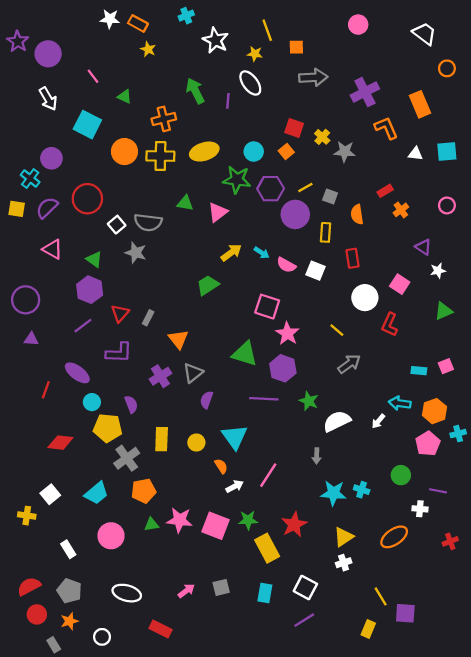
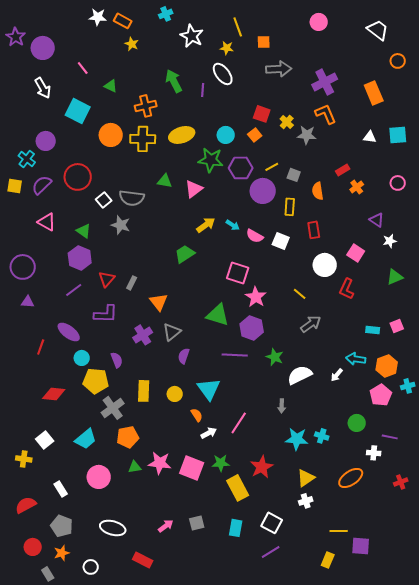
orange L-shape: (386, 128) -> (326, 114), moved
red semicircle: (29, 586) -> (26, 505), moved
yellow line: (381, 596) -> (339, 531), turned -60

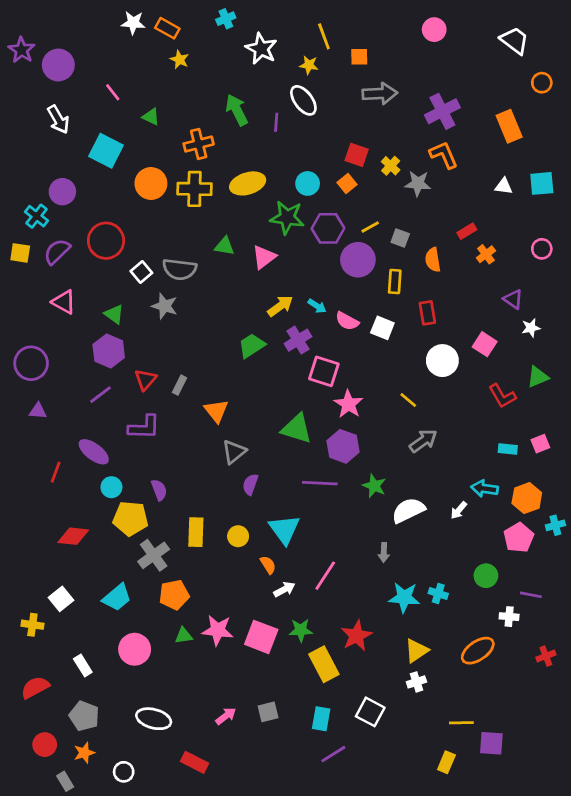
red L-shape: (347, 289) -> (502, 396), moved, turned -55
purple cross: (143, 335) -> (298, 340), moved
purple line: (271, 552) -> (333, 754), moved

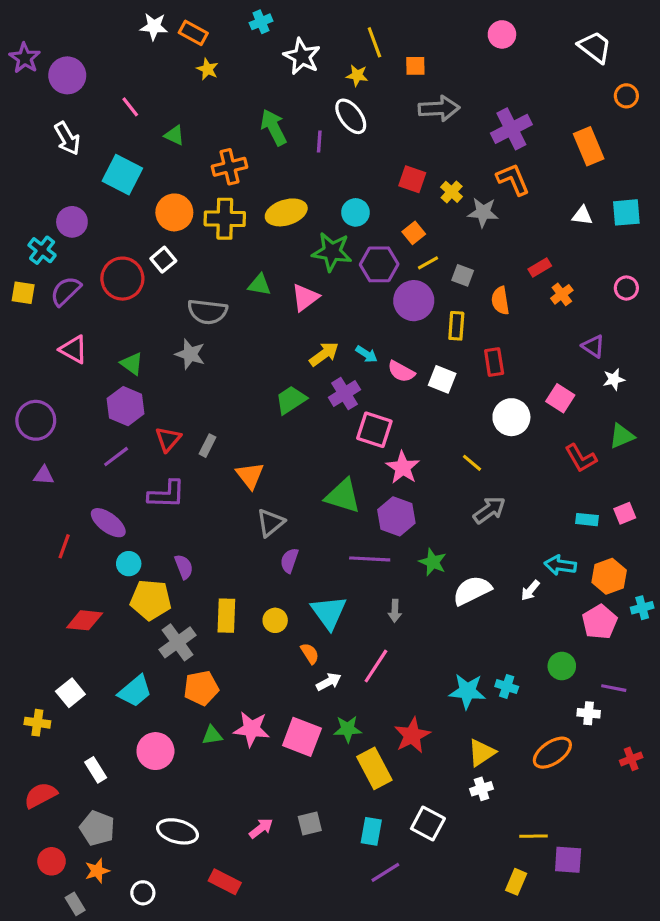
orange square: (347, 183) -> (414, 233), moved
white square: (141, 272) -> (163, 260), moved
gray arrow: (384, 553) -> (395, 611), moved

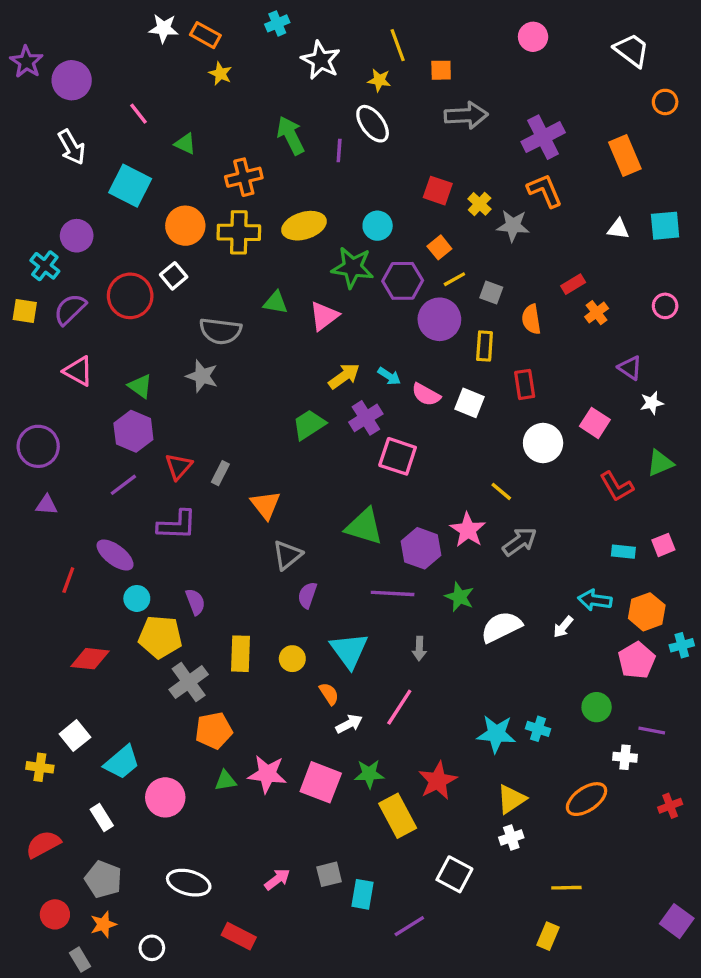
pink star: (403, 468) -> (468, 530), moved
cyan trapezoid: (135, 691) -> (122, 762), moved
cyan rectangle: (371, 831) -> (363, 894), moved
purple square: (568, 860) -> (677, 921), moved, turned 32

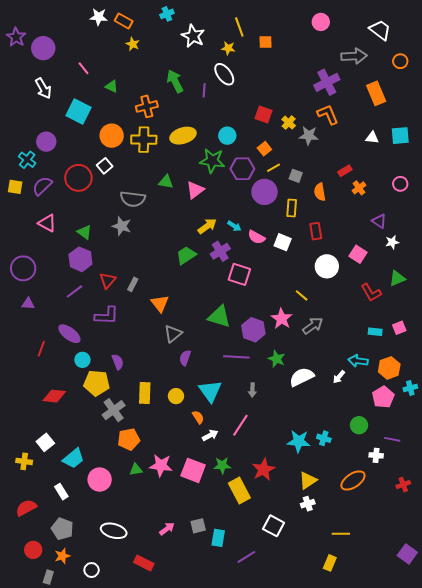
gray arrow: (466, 115) -> (354, 56), moved
gray rectangle: (80, 960) -> (48, 577), turned 48

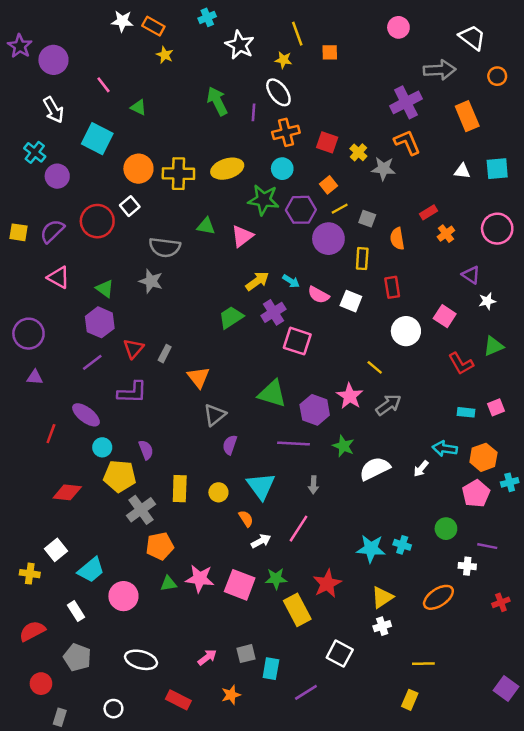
orange cross: (147, 106) -> (286, 132), moved
cyan cross: (27, 160) -> (35, 152), moved
pink circle: (400, 184) -> (497, 229), size x1.6
orange star: (62, 556) -> (231, 695), moved

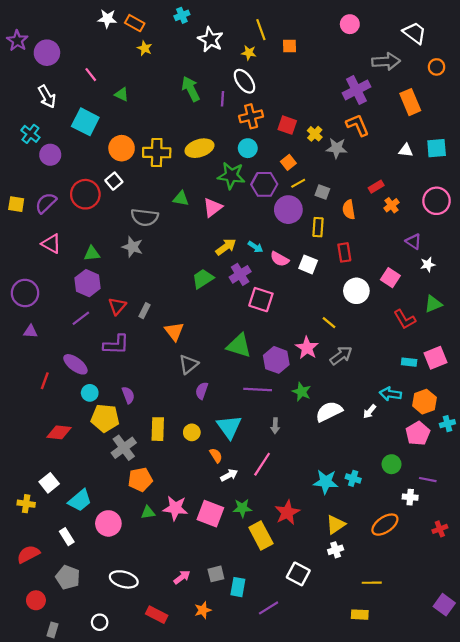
green triangle: (105, 289) -> (92, 253), turned -42
pink square: (496, 407) -> (435, 358), size x1.5
yellow rectangle: (410, 700) -> (360, 615), turned 70

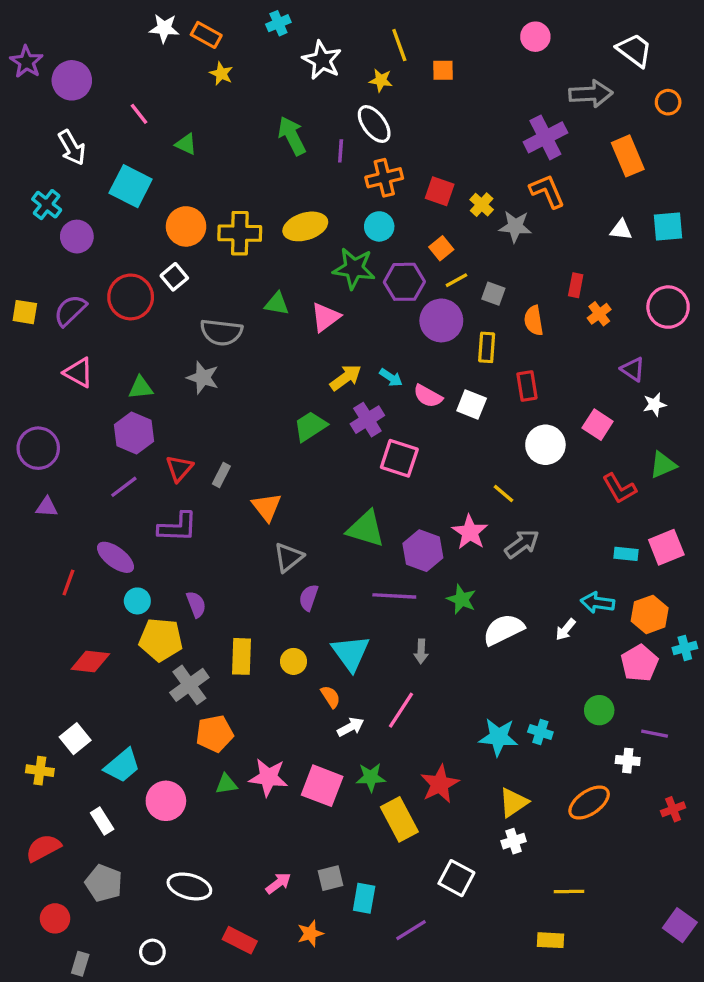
red rectangle: (376, 187) -> (576, 285), turned -48

